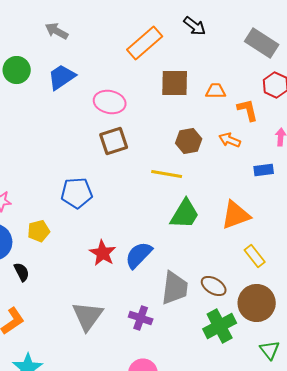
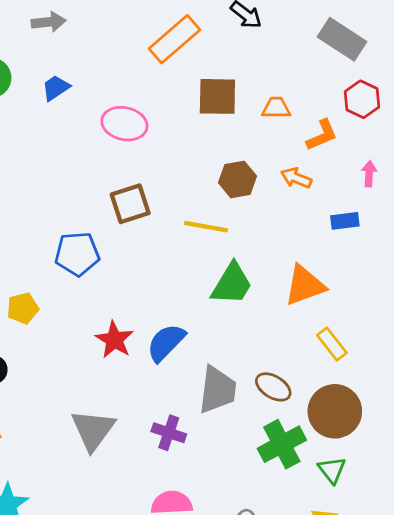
gray arrow: (57, 31) -> (49, 22), turned 145
blue trapezoid: (62, 77) -> (56, 88), size x0.7
orange L-shape: (248, 110) -> (322, 135), turned 80
brown square: (114, 141) -> (130, 204), moved
green triangle: (270, 350) -> (332, 470), moved

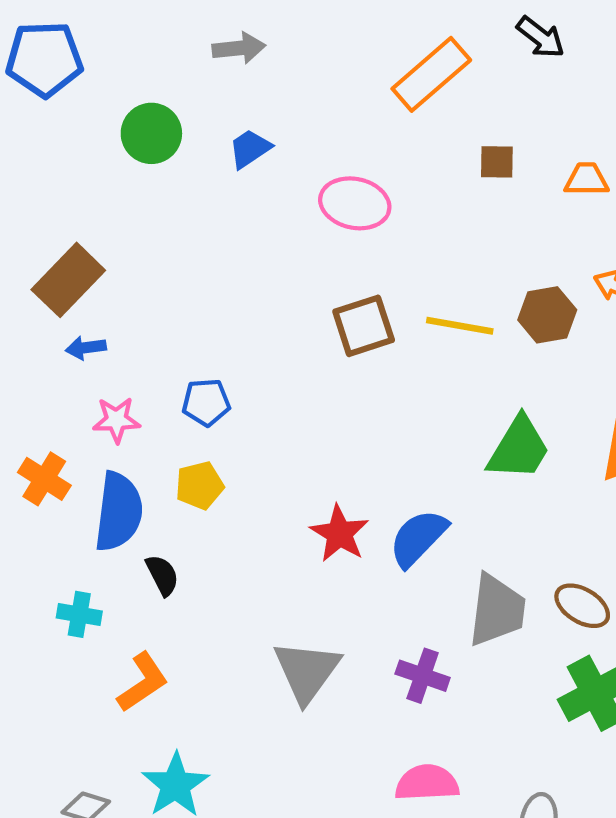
brown square: (217, 96) -> (497, 162), size x0.6
brown hexagon: (237, 179) -> (547, 315), moved
yellow line: (206, 227) -> (460, 326), moved
blue pentagon: (77, 254) -> (206, 402), moved, size x0.7

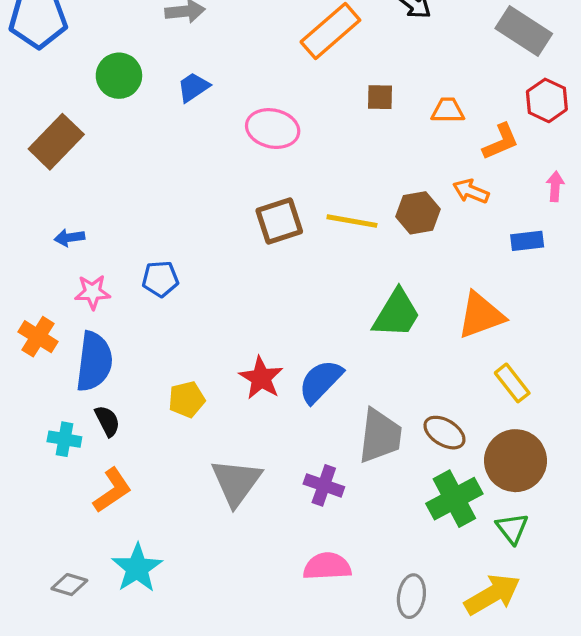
brown rectangle: (68, 280) -> (56, 142), moved
yellow pentagon: (200, 485) -> (187, 399), moved
black semicircle: (162, 575) -> (107, 421), moved

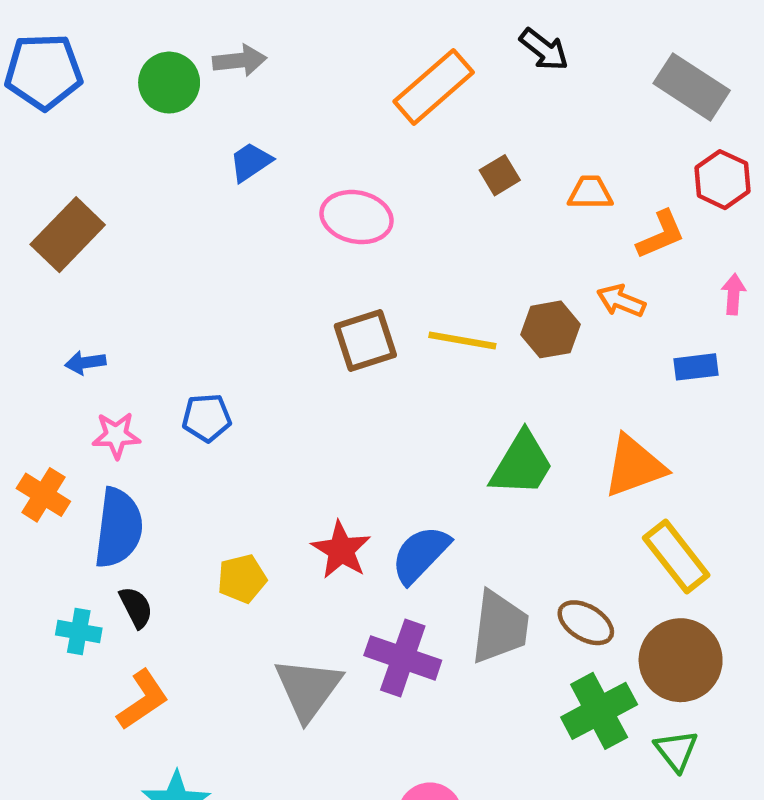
green circle: (119, 76) -> (169, 83), moved
brown square: (380, 97) -> (500, 175), turned -32
yellow rectangle: (512, 383) -> (676, 557), size x1.4
purple cross: (324, 485) -> (403, 658), moved, size x1.4

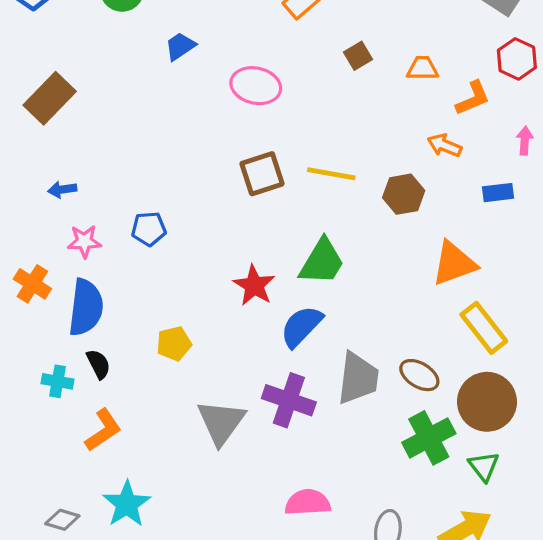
brown hexagon: (551, 329) -> (404, 194), moved
green trapezoid: (522, 464) -> (322, 262), moved
red star: (341, 550) -> (254, 285), moved

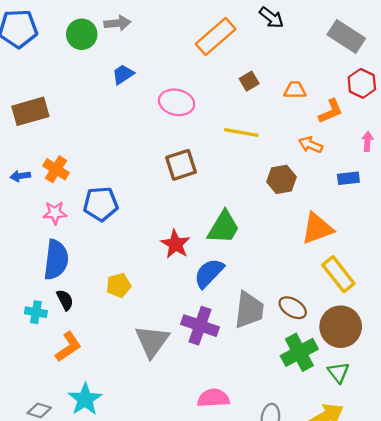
brown rectangle: (50, 98) -> (30, 111), turned 30
yellow line: (331, 174) -> (241, 132), moved
blue arrow: (62, 189) -> (20, 176), moved
blue pentagon: (149, 229) -> (101, 204), size x1.4
orange cross: (32, 284) -> (56, 169), moved

